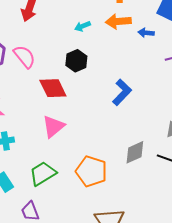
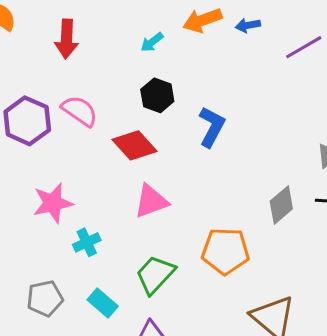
blue L-shape: (122, 92) -> (212, 127), moved
pink triangle: (53, 126) -> (151, 201), turned 35

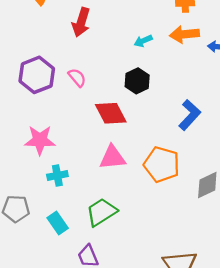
pink semicircle: (80, 111) -> (77, 78), size x0.7
blue L-shape: (212, 127) -> (190, 115), moved
orange pentagon: (225, 251) -> (162, 164), moved

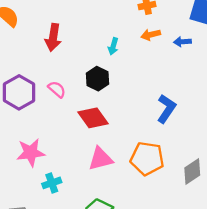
orange arrow: (184, 34) -> (151, 35), size x0.7
cyan arrow: (143, 41) -> (113, 46), turned -42
black hexagon: (137, 81) -> (98, 79), moved

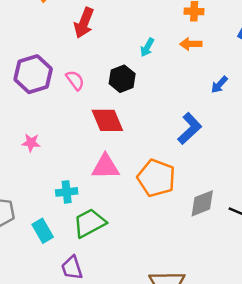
blue arrow: (182, 42) -> (219, 85), moved, turned -56
pink star: (31, 153) -> (31, 143), size x0.6
cyan cross: (52, 183) -> (67, 192), moved

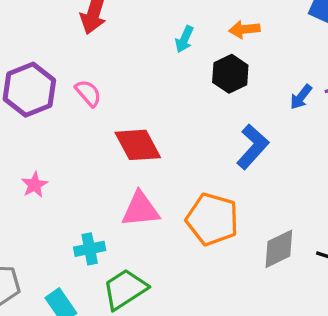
black hexagon: (122, 79) -> (230, 74), moved
blue arrow: (219, 85) -> (301, 97), moved
pink star: (31, 143) -> (34, 185), turned -30

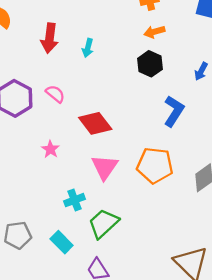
cyan arrow: (184, 39) -> (88, 48), moved
pink star: (34, 185) -> (50, 149), moved
pink triangle: (140, 209) -> (105, 167), turned -40

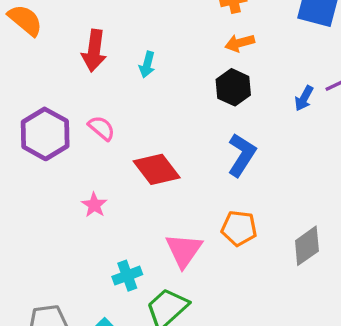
blue L-shape: (174, 111) -> (242, 155), moved
orange pentagon: (155, 165) -> (239, 228), size x0.7
pink triangle: (105, 167) -> (184, 250), moved

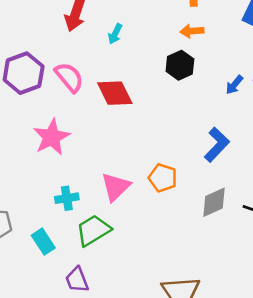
pink semicircle: (102, 128) -> (69, 77), size x1.4
blue L-shape: (242, 155) -> (217, 145), moved
red diamond: (157, 169) -> (115, 93), moved
pink star: (94, 205) -> (52, 137), size x1.8

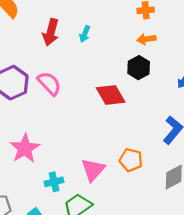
cyan arrow: (115, 34) -> (85, 34), moved
red diamond: (115, 93) -> (111, 95), moved
pink star: (52, 137) -> (25, 148), moved

